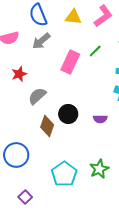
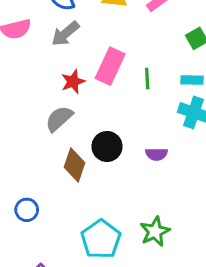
green line: (95, 51) -> (147, 78), moved, turned -48
red star: (19, 74) -> (73, 82), moved
blue circle: (16, 155) -> (27, 210), size x0.6

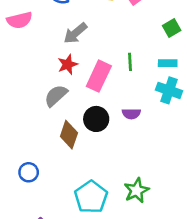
gray arrow: (65, 34) -> (75, 33), moved
pink rectangle: (110, 66) -> (99, 76), moved
purple semicircle: (156, 154) -> (131, 114), moved

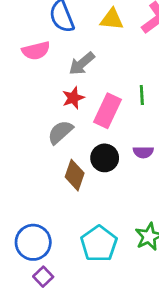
pink semicircle: (20, 20) -> (36, 51), moved
blue circle: (29, 172) -> (33, 242), moved, size x1.6

